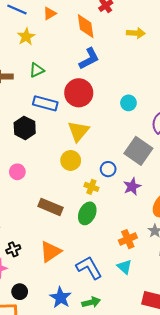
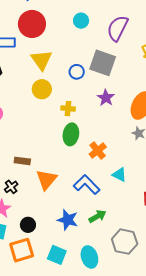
blue circle: (108, 169) -> (77, 72), moved
brown rectangle: (51, 207) -> (22, 161), moved, size x0.7
orange cross: (128, 239) -> (98, 151), moved

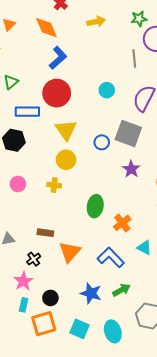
yellow cross: (68, 109) -> (54, 185), moved

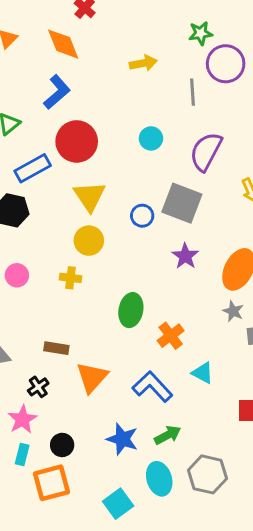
yellow arrow: (96, 22) -> (143, 63), moved
blue L-shape: (58, 58) -> (57, 92), moved
blue rectangle: (27, 112) -> (33, 168), turned -30
cyan square: (80, 329) -> (118, 504), moved, turned 30
cyan ellipse: (113, 331) -> (159, 479), moved

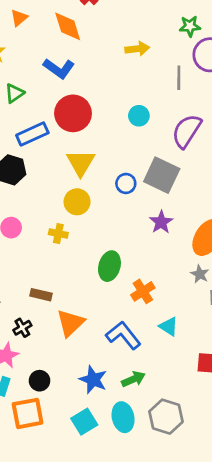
blue L-shape: (57, 92) -> (59, 68), turned 72
cyan square: (118, 504) -> (84, 422), moved

